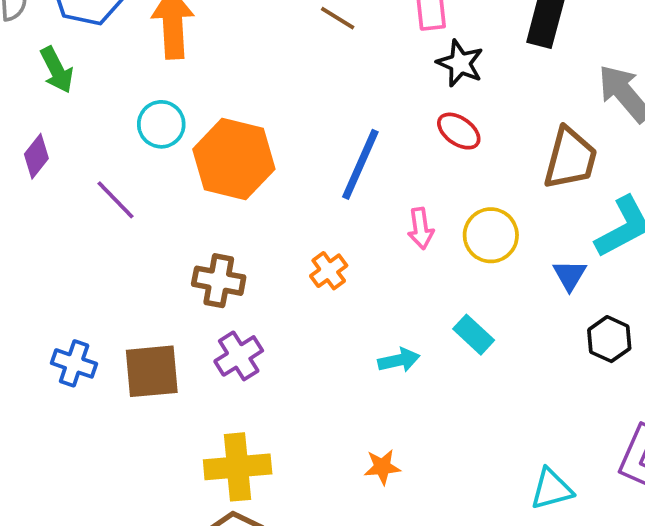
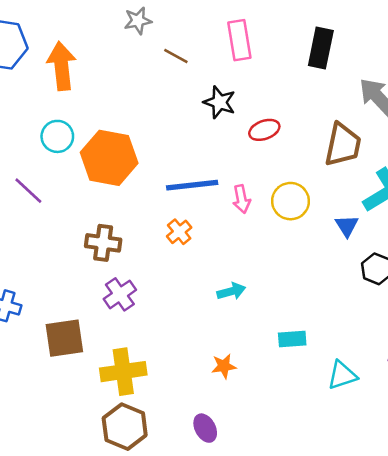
black star: (460, 63) -> (219, 102), moved
red ellipse: (459, 131) -> (264, 130), turned -52
blue line: (360, 164) -> (192, 185), moved, turned 63
cyan rectangle: (474, 335) -> (292, 339), moved, turned -44
brown square: (152, 371) -> (64, 338), moved

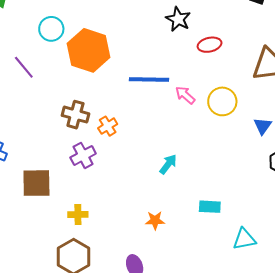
pink arrow: (242, 199) -> (185, 95), turned 135
orange cross: (179, 232) -> (108, 126), moved
cyan arrow: (231, 291) -> (168, 164), turned -45
yellow cross: (123, 372) -> (78, 215), size x0.6

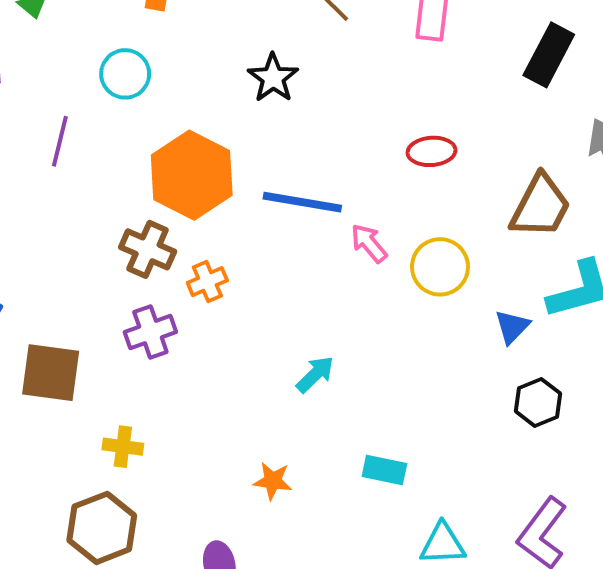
black star: (178, 19) -> (273, 78), moved
orange hexagon: (89, 50) -> (192, 175), moved
purple line: (24, 67) -> (60, 141), turned 45

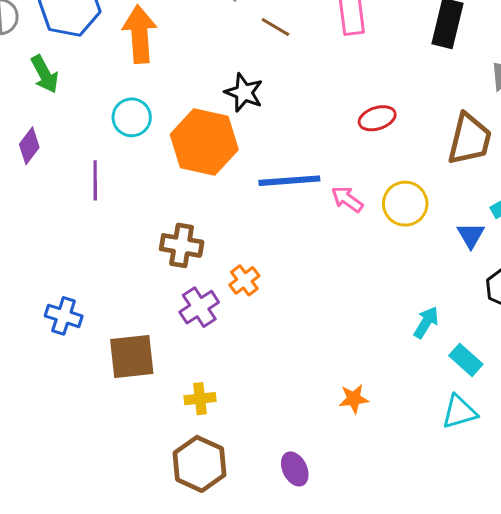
orange hexagon: (192, 175) -> (204, 142), moved
orange cross: (207, 282) -> (244, 280), moved
cyan arrow: (315, 374) -> (426, 322), moved
cyan rectangle: (384, 470) -> (466, 360), moved, turned 44
orange star: (273, 481) -> (354, 399), moved

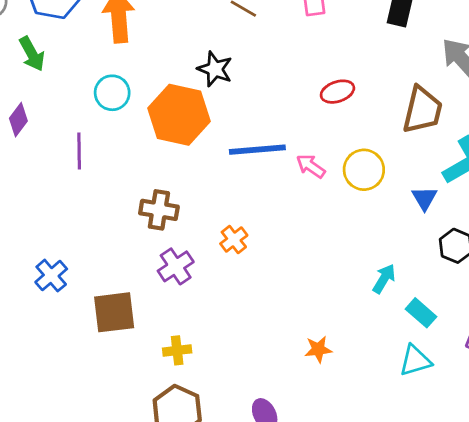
orange cross: (244, 280) -> (234, 239), moved
blue cross: (64, 316) -> (51, 276), turned 32

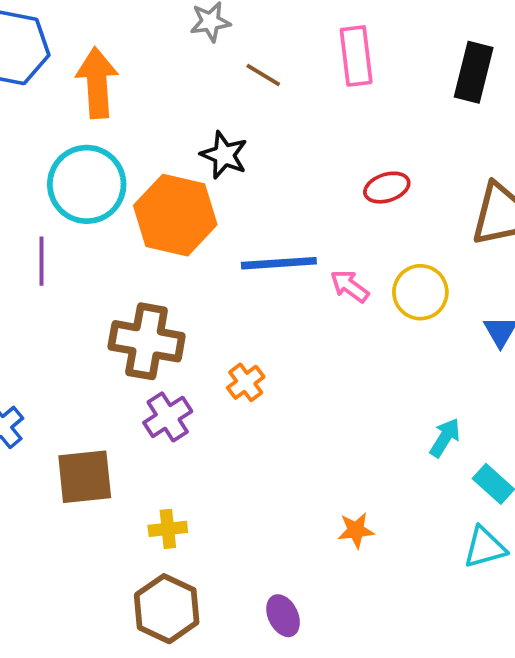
cyan circle: (112, 93) -> (87, 184), size x1.6
brown cross: (159, 210) -> (147, 341), size x1.4

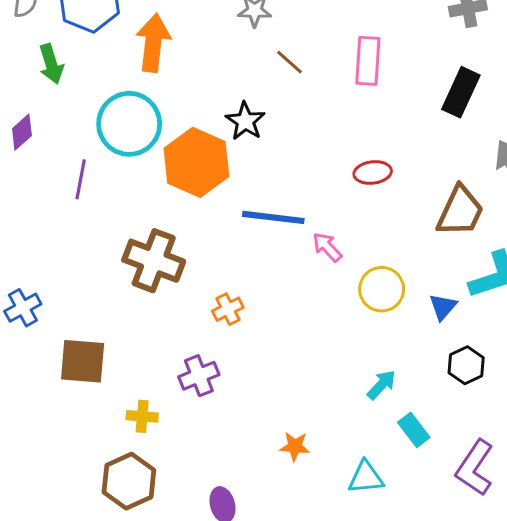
yellow circle: (420, 292) -> (382, 289), moved
purple cross: (168, 417) -> (199, 376), moved
cyan triangle: (485, 547) -> (366, 477), moved

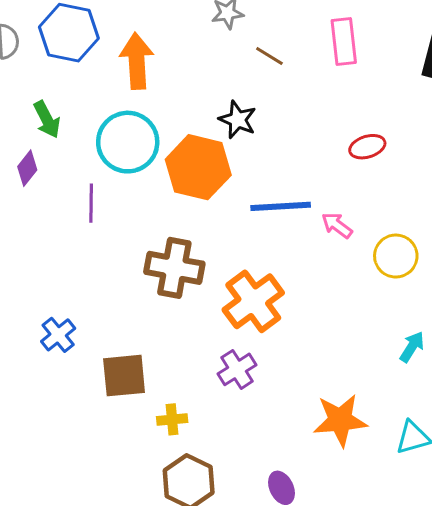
green arrow: (51, 64) -> (47, 119), moved
orange cross: (228, 309) -> (253, 301), size x2.0
yellow cross: (142, 416) -> (172, 419), moved
orange star: (295, 446) -> (340, 420), size x1.8

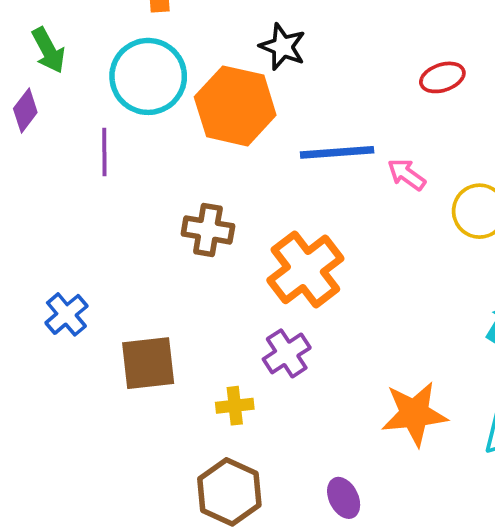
brown cross: (174, 268) -> (208, 230), size x0.7
yellow cross: (172, 419) -> (235, 406), moved

